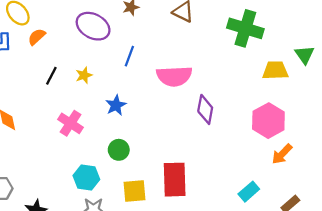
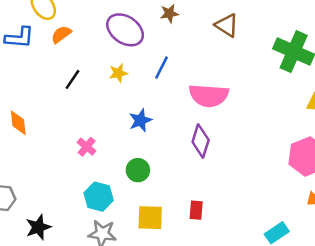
yellow star: (84, 75) -> (118, 73), moved
purple diamond: (205, 109) -> (201, 141), moved
pink cross: (70, 123) -> (87, 147), moved, size x0.7
red rectangle: (175, 180) -> (196, 210), size x0.5

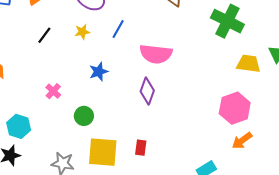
green circle: (138, 170) -> (84, 116), moved
cyan hexagon: (99, 197) -> (19, 126), moved
yellow square: (150, 218) -> (103, 152), size x1.4

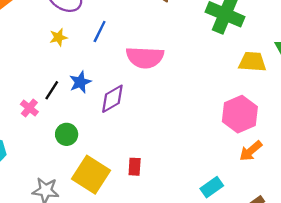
black line: (44, 35) -> (52, 90), moved
purple diamond: (147, 91) -> (112, 99), moved, turned 44
yellow square: (103, 152) -> (91, 175), turned 32

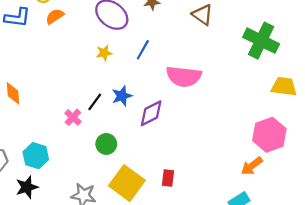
orange arrow: (251, 151) -> (252, 166), moved

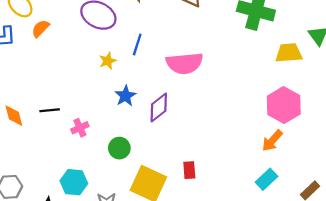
yellow star: (104, 53) -> (108, 61), moved
black line: (95, 102) -> (50, 110), moved, turned 60
pink cross: (73, 117) -> (80, 128), turned 35
cyan hexagon: (36, 156) -> (74, 182), moved

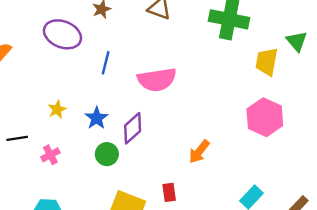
yellow trapezoid: (289, 53) -> (267, 62), turned -72
yellow star: (108, 61) -> (57, 110), moved
orange arrow: (272, 141) -> (199, 152), moved
green circle: (119, 148) -> (107, 154), moved

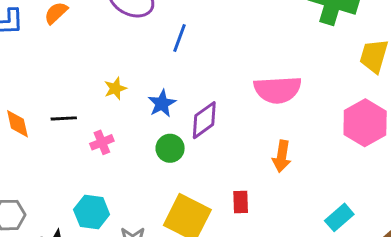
pink semicircle: (157, 80) -> (278, 90), moved
orange arrow: (199, 152) -> (282, 156), turned -35

